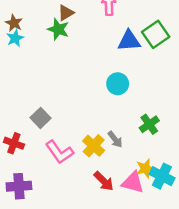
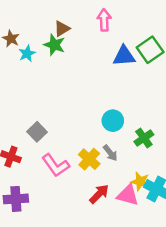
cyan star: (15, 38) -> (27, 54), moved
cyan circle: (118, 84) -> (113, 121), moved
yellow star: (145, 169) -> (140, 182), turned 30
red arrow: (104, 181) -> (99, 194), turned -90

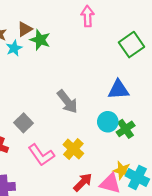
brown triangle: (62, 29) -> (25, 29), moved
blue triangle: (124, 56) -> (118, 90), moved
cyan circle: (113, 121) -> (108, 122), moved
gray arrow: (110, 153) -> (67, 102), moved, size x1.5

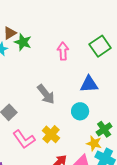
pink arrow: (88, 16) -> (63, 51), moved
green cross: (126, 129) -> (104, 129), moved
yellow star: (122, 170) -> (94, 143), moved

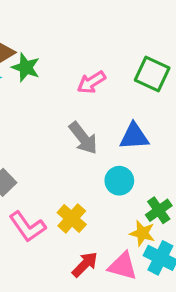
green square: (100, 46) -> (152, 74), turned -30
pink arrow: (63, 51) -> (91, 82), turned -120
gray arrow: (46, 94) -> (83, 138), moved

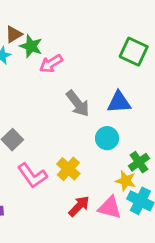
pink arrow: (91, 82) -> (51, 64), moved

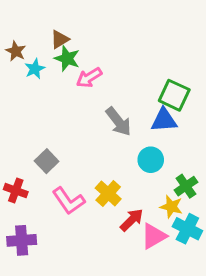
brown triangle: (14, 34) -> (60, 39), moved
green square: (134, 52) -> (174, 95), moved
red arrow: (79, 206) -> (132, 220), moved
pink triangle: (110, 207) -> (154, 236), turned -45

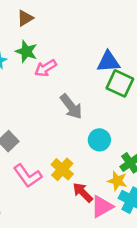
brown triangle: (60, 39) -> (25, 18), moved
blue triangle: (164, 120) -> (108, 62), moved
red arrow: (132, 220) -> (83, 192), turned -90

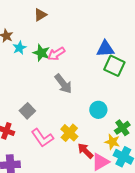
green star: (26, 51) -> (41, 53), moved
gray arrow: (71, 107) -> (63, 84), moved

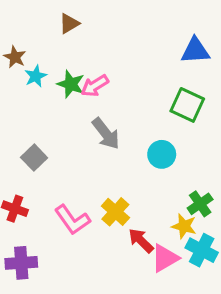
blue triangle: (105, 49) -> (195, 51), moved
cyan circle: (98, 110) -> (162, 154), moved
gray square: (27, 111) -> (34, 158), moved

